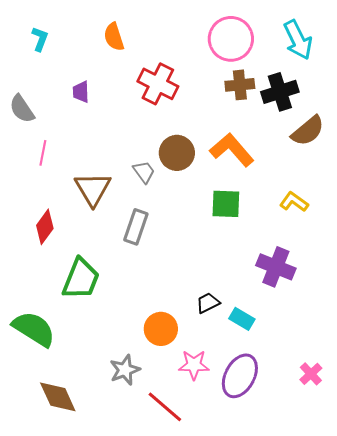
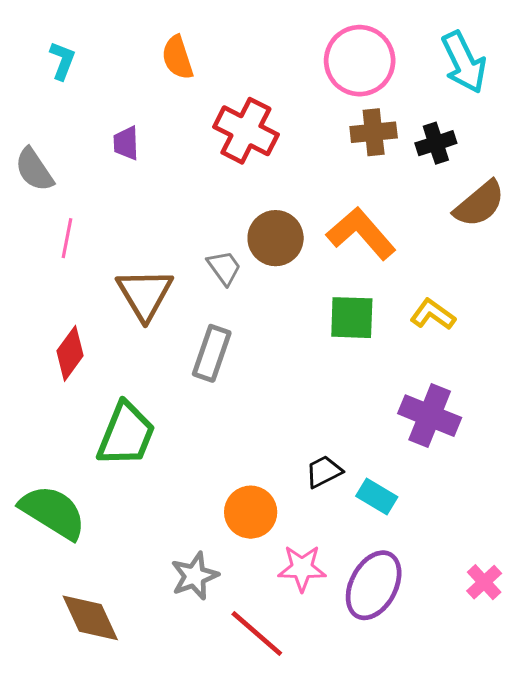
black cross: (280, 92) -> (436, 143), size x0.7
yellow L-shape: (294, 202) -> (433, 314), moved

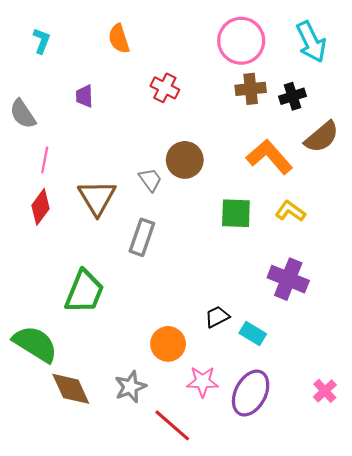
red cross: (246, 131) -> (165, 88), size x0.7
orange L-shape: (361, 233) -> (269, 157), moved
red diamond: (70, 353) -> (40, 207), moved
brown diamond: (90, 618) -> (71, 389), moved

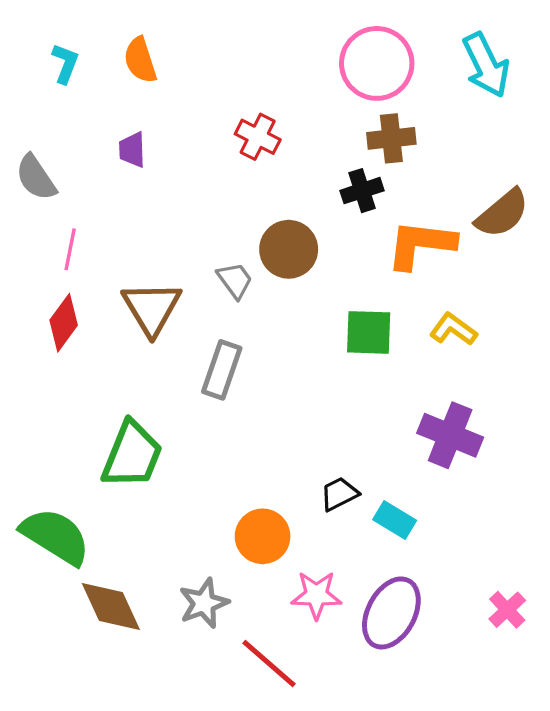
orange semicircle: (119, 39) -> (140, 60), moved
black cross: (292, 96) -> (362, 191), moved
orange L-shape: (269, 157) -> (421, 244), turned -42

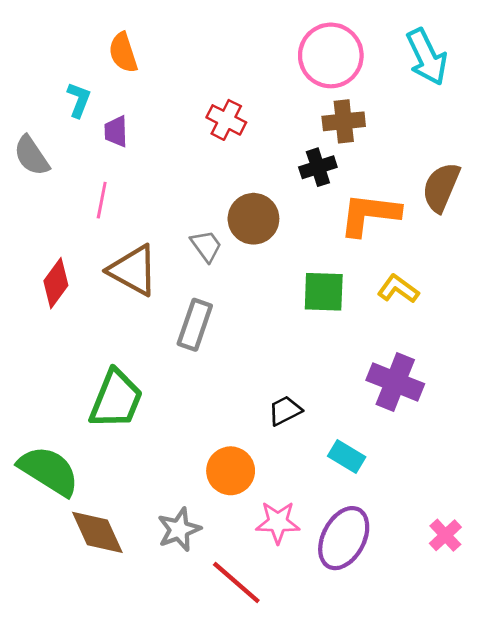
cyan L-shape: (65, 63) -> (79, 100), moved
brown semicircle: (502, 213) -> (441, 187), turned 153
pink line: (70, 249) -> (102, 200), moved
brown triangle: (152, 308) -> (133, 270), turned -30
black trapezoid: (339, 494) -> (285, 411), moved

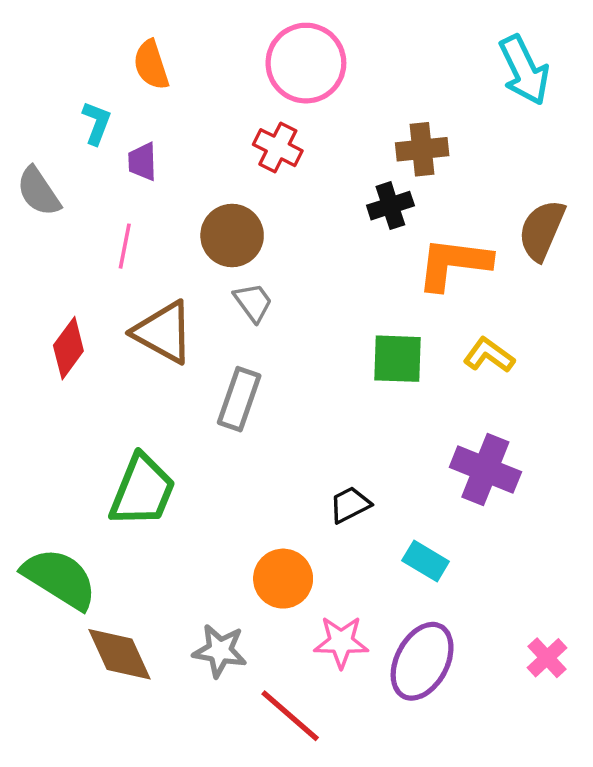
pink circle: (331, 55) -> (306, 63), moved
brown circle: (253, 219) -> (232, 235), moved
gray star: (179, 530) -> (220, 651), turned 30

